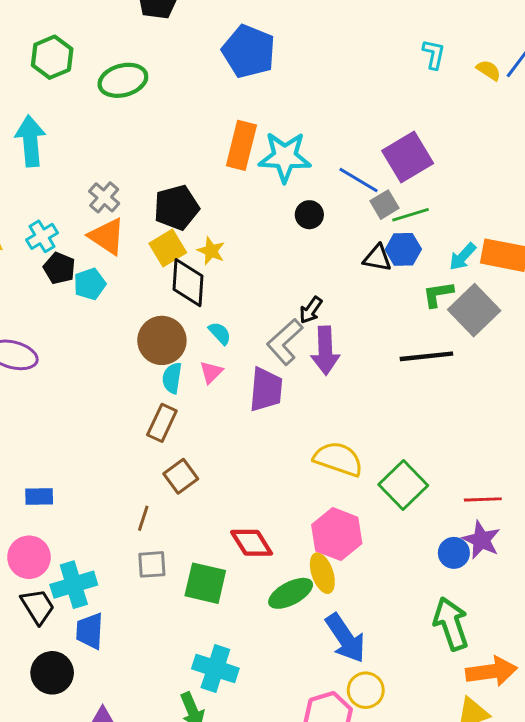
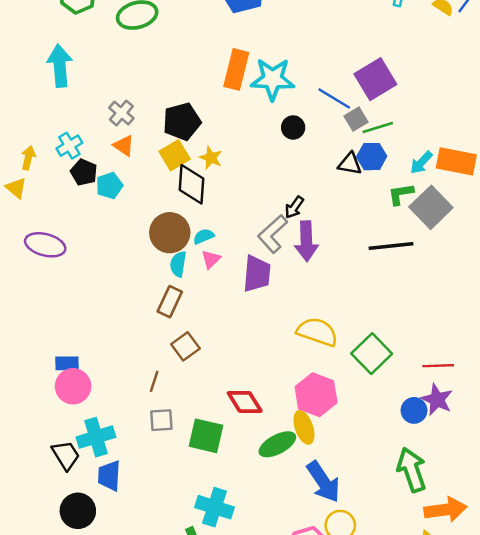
orange triangle: (107, 236) -> (124, 146), size x0.7
cyan semicircle: (220, 333) -> (204, 236), moved, turned -70
pink circle: (29, 557) -> (73, 386), moved

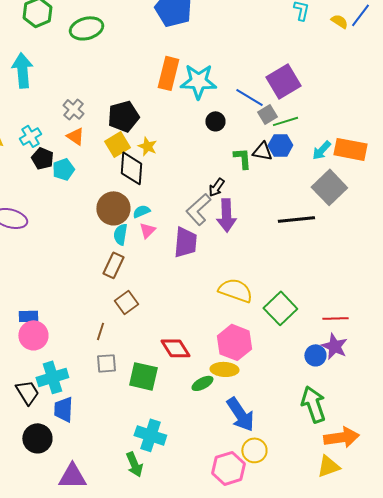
green L-shape: (401, 194) -> (242, 158), moved, turned 95
yellow ellipse: (304, 427) -> (224, 369), turned -68
green ellipse: (277, 444) -> (202, 383), size x0.7

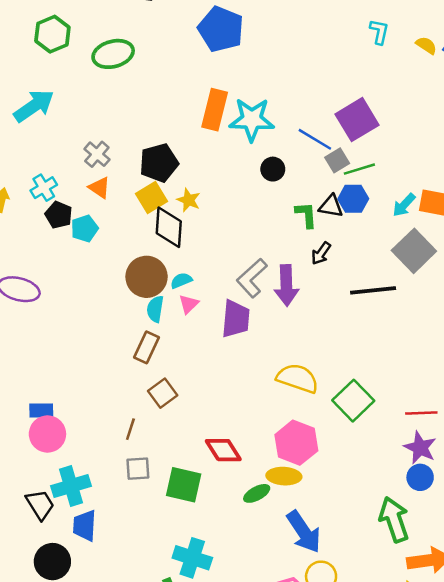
cyan arrow: (22, 70) -> (34, 106), turned 60
black arrow: (216, 187) -> (321, 253), moved
blue circle: (315, 355) -> (420, 477), moved

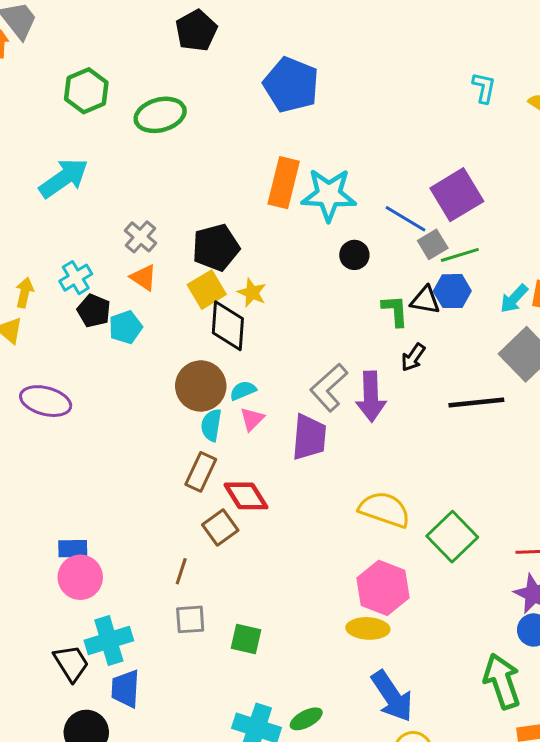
red diamond: (223, 450) -> (246, 496), moved
green square: (184, 485) -> (246, 639), size x0.7
green ellipse: (257, 493) -> (306, 719), moved

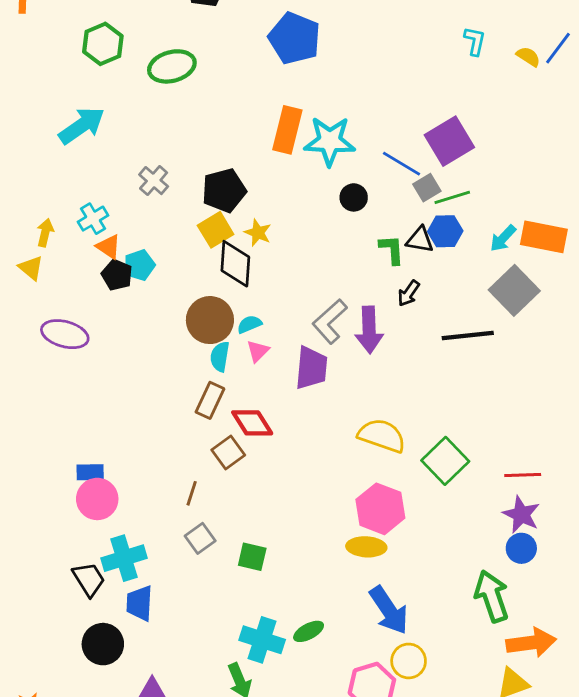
orange triangle: (144, 278) -> (108, 247), moved
black pentagon: (94, 311) -> (117, 275), moved
gray square: (190, 619) -> (200, 538), turned -32

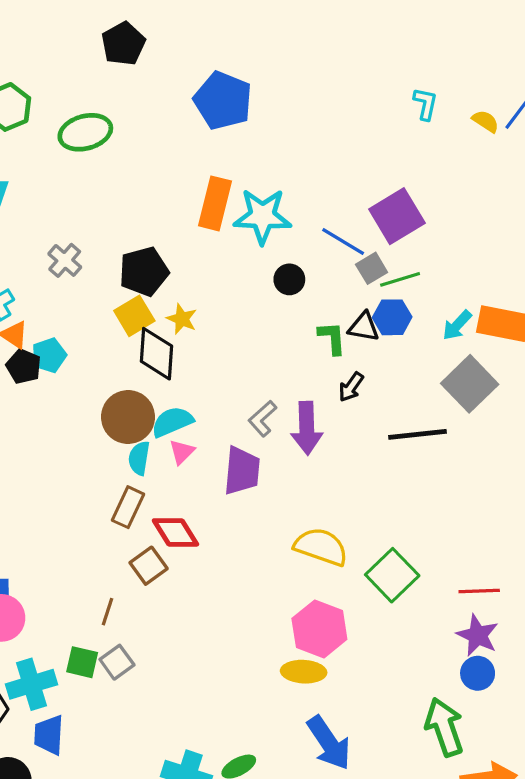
gray L-shape: (330, 321) -> (262, 419), size x0.7
cyan semicircle: (249, 324) -> (172, 422), size x1.5
green square: (252, 557) -> (82, 662), moved

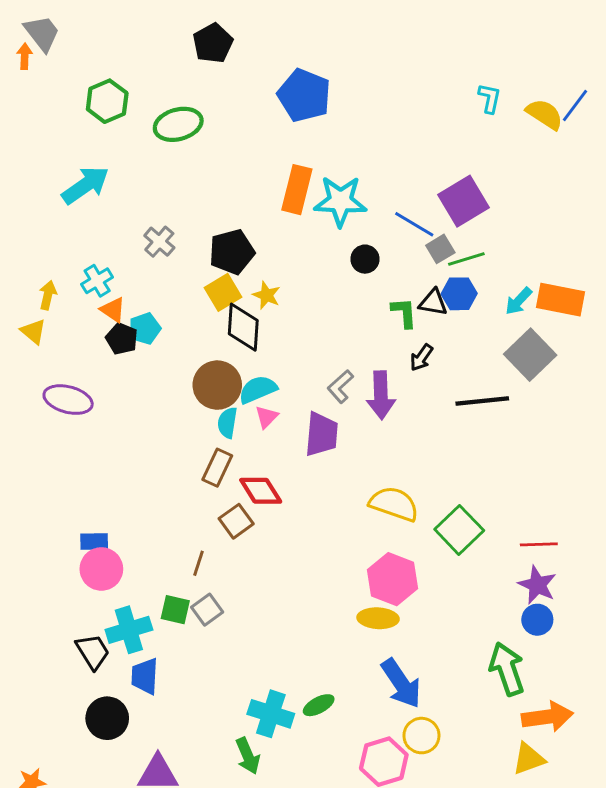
yellow semicircle: (486, 121) -> (545, 114), size x1.5

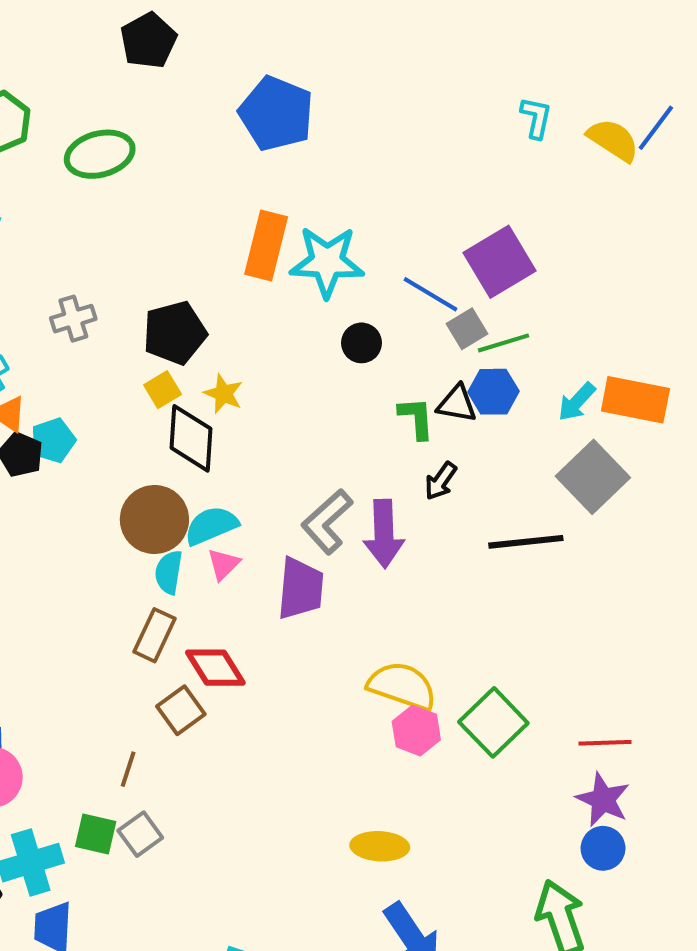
gray cross: (159, 242) -> (73, 319), turned 32
yellow square: (223, 292) -> (163, 390), size x0.7
gray L-shape: (340, 386) -> (327, 522), size x1.4
pink hexagon: (393, 579) -> (416, 731), moved, size x0.7

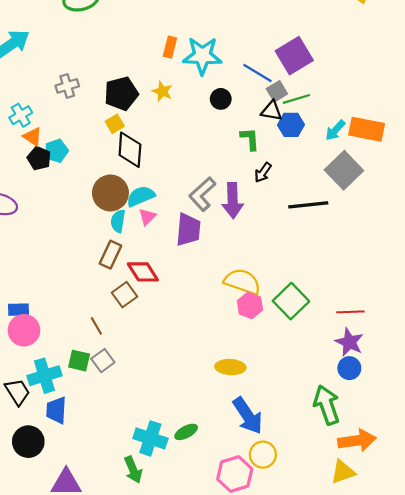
orange rectangle: (266, 246) -> (170, 47), size x0.6
yellow star: (223, 394) -> (162, 91), moved
black triangle: (457, 404) -> (272, 111), moved
brown line: (128, 769) -> (96, 326), turned -48

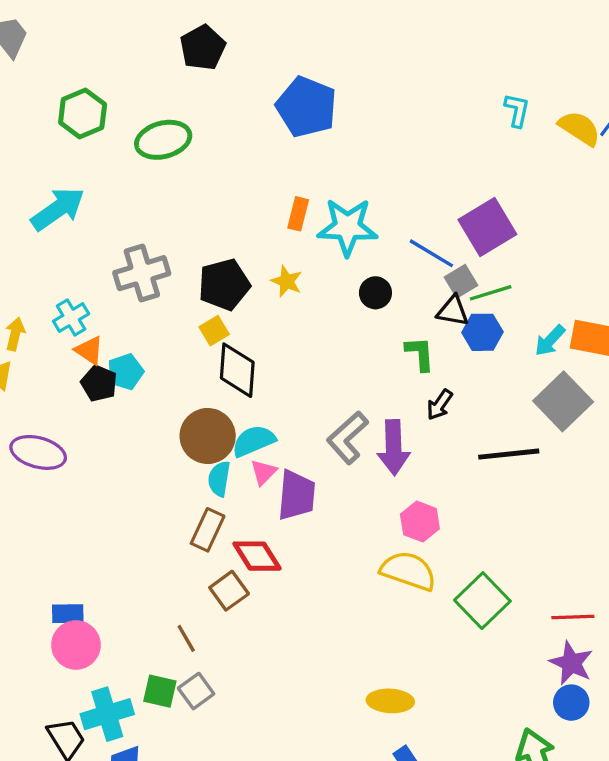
gray cross: (67, 86) -> (142, 273), size x1.5
purple trapezoid: (188, 230) -> (296, 495), moved
pink hexagon: (250, 305) -> (420, 522), moved

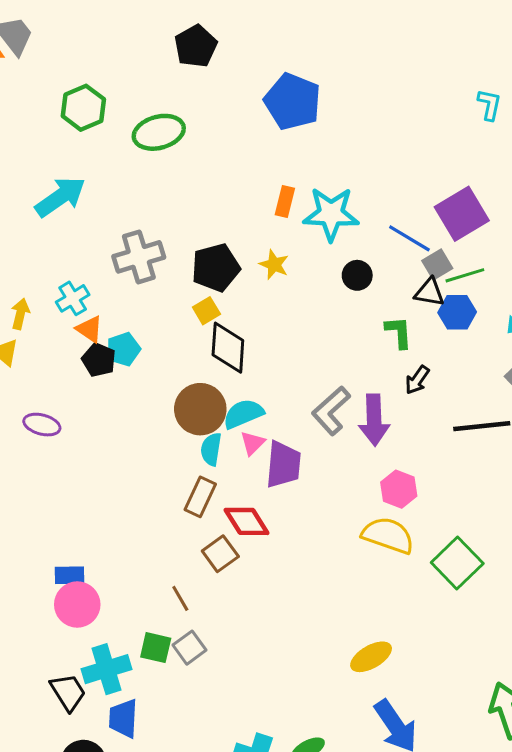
purple ellipse: (38, 452) -> (42, 425), size x0.7
yellow ellipse: (390, 701) -> (371, 657), turned -33

